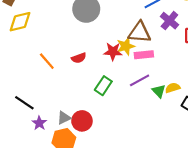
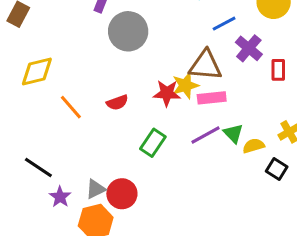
yellow diamond: (20, 22) -> (37, 72), moved
green triangle: (159, 91) -> (233, 133), moved

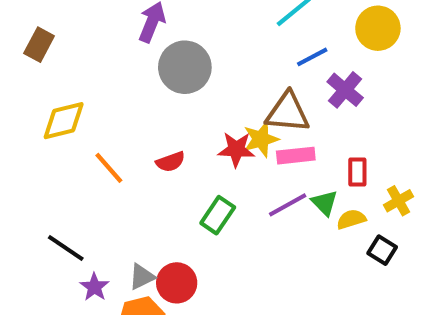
red rectangle: (278, 70) -> (357, 172), moved

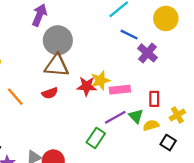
blue line: (312, 57) -> (129, 35), turned 54
brown triangle: (288, 112) -> (57, 66), moved
green rectangle: (218, 215) -> (96, 138), moved

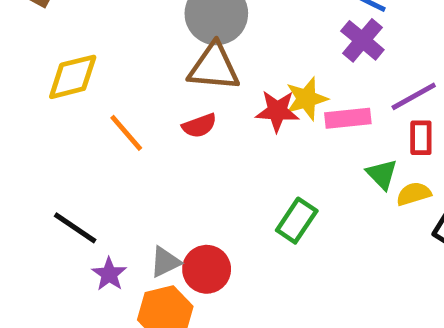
purple cross: (147, 53) -> (362, 40), moved
purple line: (115, 117) -> (414, 96), moved

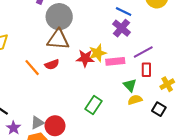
orange line: (126, 133) -> (32, 68), moved
yellow semicircle: (414, 194) -> (135, 100), moved

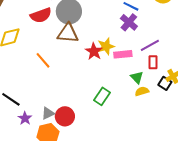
red star: (85, 58) -> (94, 51), turned 30
red semicircle: (52, 64) -> (41, 15), moved, size x1.5
black square: (159, 109) -> (165, 83), moved

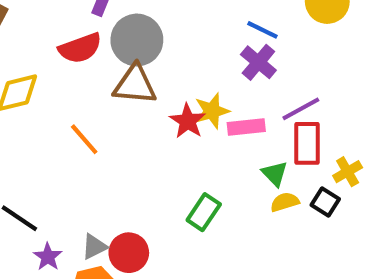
red rectangle: (153, 62) -> (307, 143), size x1.5
black square: (165, 83) -> (325, 202), moved

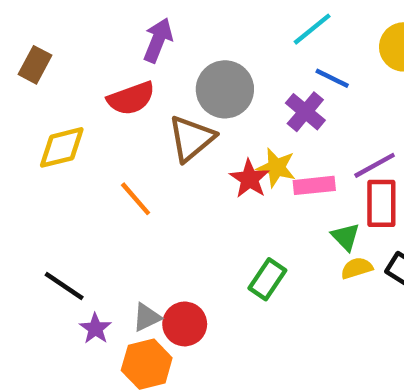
gray circle: (137, 40) -> (225, 89), moved
purple cross: (258, 62) -> (305, 112), moved
brown triangle: (135, 85) -> (191, 139), turned -45
yellow star: (212, 111) -> (276, 168), turned 30

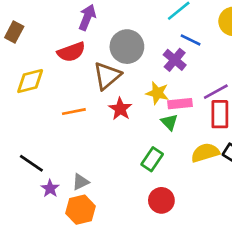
red star: (249, 179) -> (120, 109), moved
orange line: (136, 199) -> (74, 112), turned -60
green triangle: (346, 237) -> (169, 122), moved
yellow semicircle: (357, 268) -> (205, 153), size x1.5
red circle: (185, 324) -> (161, 200), moved

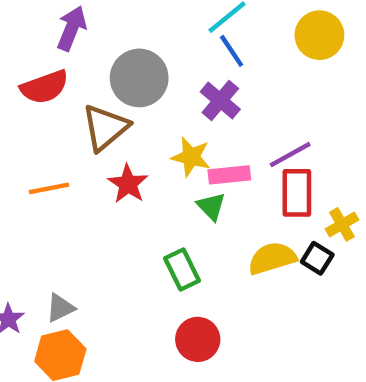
blue line: (191, 40) -> (232, 51), moved, turned 30
green rectangle: (152, 159) -> (182, 270), turned -60

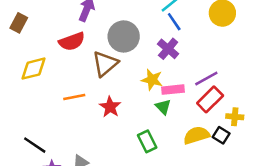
red star: (128, 184) -> (110, 107), moved
red rectangle: (297, 193) -> (210, 99), turned 45
yellow cross: (342, 224) -> (235, 117), turned 35

